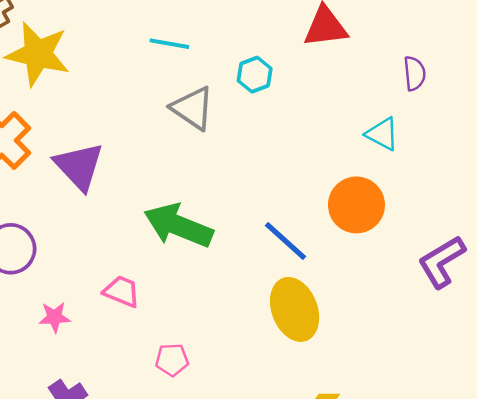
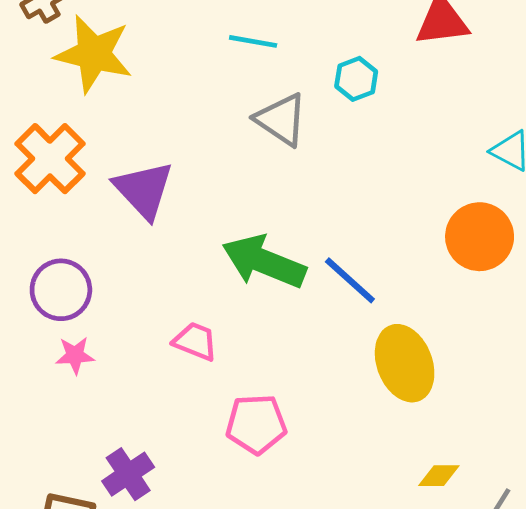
blue line: (286, 241) -> (350, 280), moved
pink star: (55, 317) -> (75, 355), moved
pink pentagon: (172, 360) -> (256, 424), size x1.5

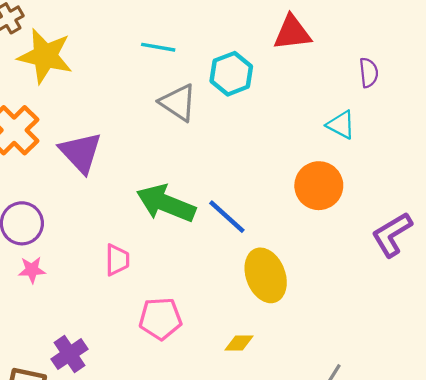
cyan hexagon: (356, 79) -> (231, 74), size x1.4
pink trapezoid: (195, 341) -> (117, 260), turned 68
yellow diamond: (439, 476) -> (239, 343), moved

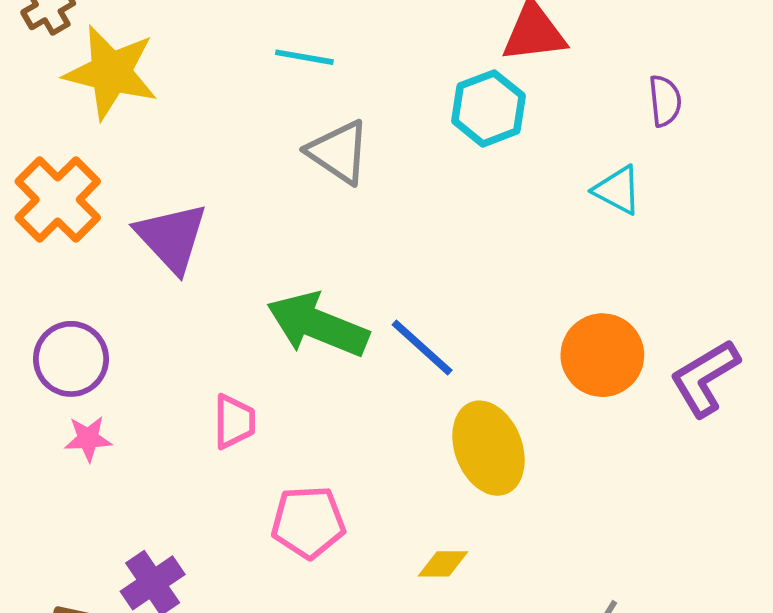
cyan hexagon: (231, 74) -> (489, 108), moved
orange circle: (319, 186) -> (602, 355), moved

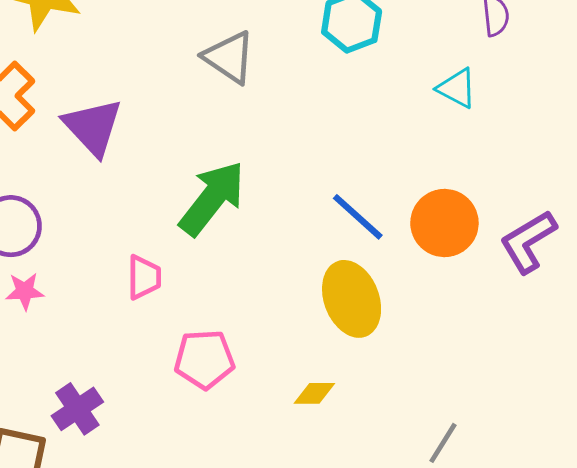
green arrow: (318, 325) -> (212, 198), turned 106
blue line: (422, 348) -> (358, 217), moved

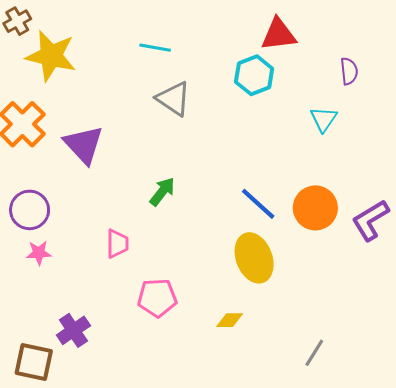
cyan triangle: (457, 88) -> (323, 119), turned 36
green arrow: (212, 198) -> (162, 192), size x0.6

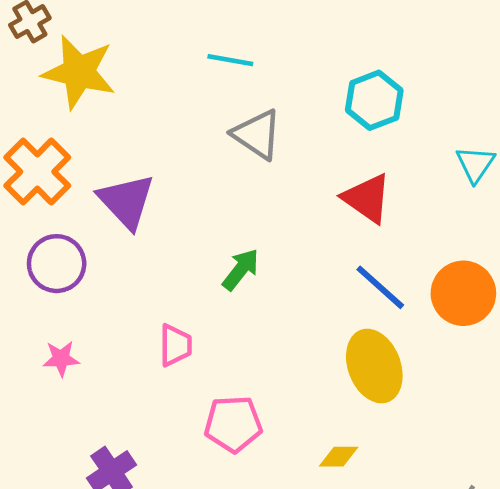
red triangle: (279, 34) -> (367, 198), moved, turned 42
purple circle: (30, 210) -> (57, 264), moved

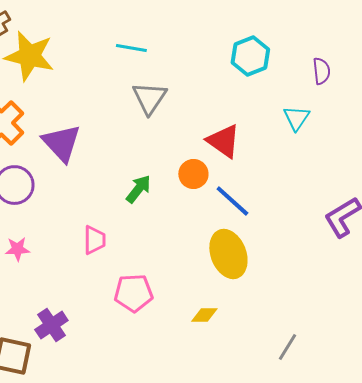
cyan hexagon: (374, 100) -> (250, 56), moved
gray triangle: (257, 134) -> (149, 98), turned 30
orange circle: (463, 293) -> (193, 174), moved, size x0.7

